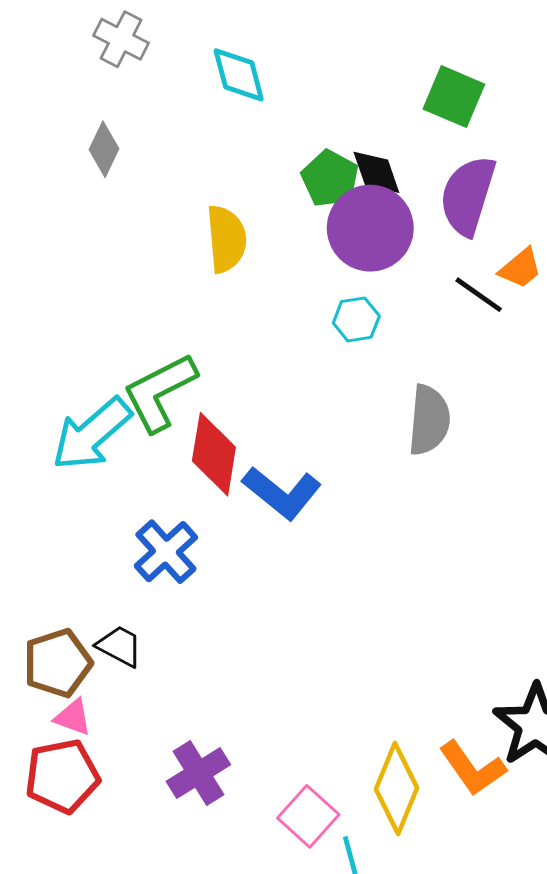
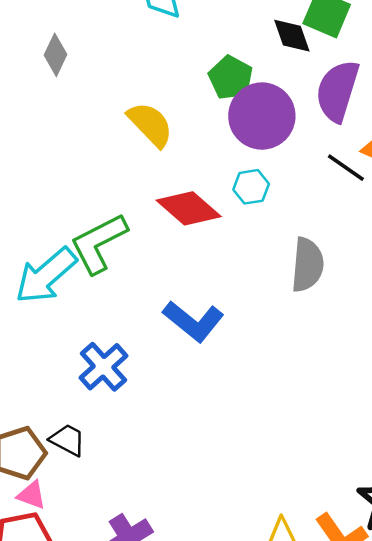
black diamond: (376, 172) -> (292, 36), moved
yellow semicircle: (226, 239) -> (150, 124), turned -39
red diamond: (214, 454) -> (189, 208), moved, turned -58

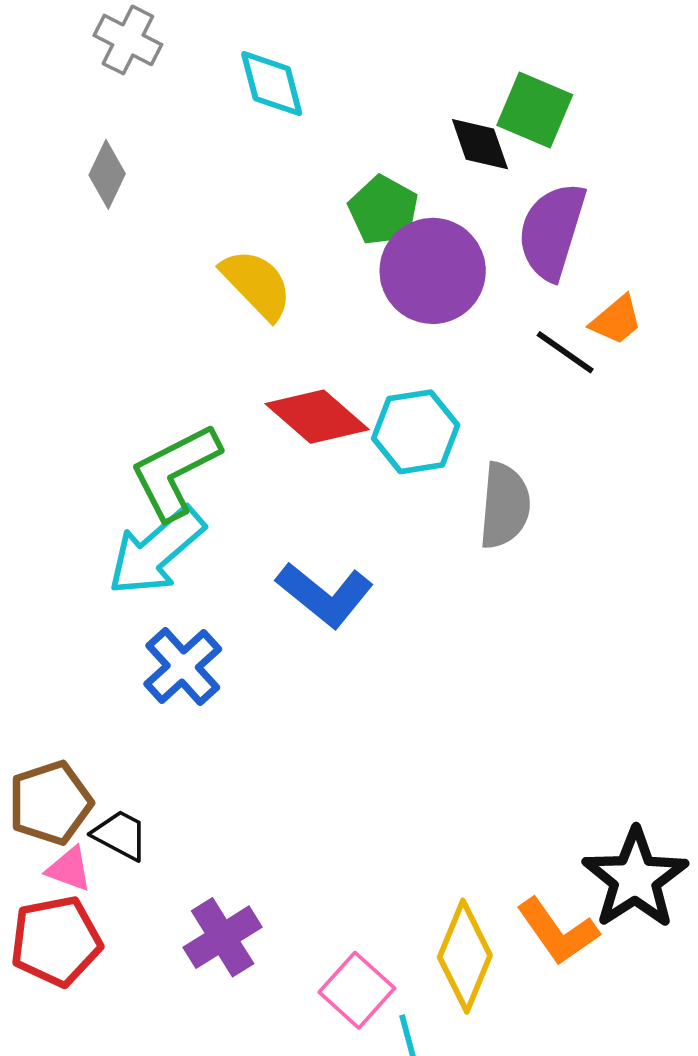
cyan hexagon: (251, 187) -> (416, 432), moved, size x1.5
cyan arrow: (46, 276) -> (156, 551), moved
black trapezoid: (68, 440) -> (120, 835), moved

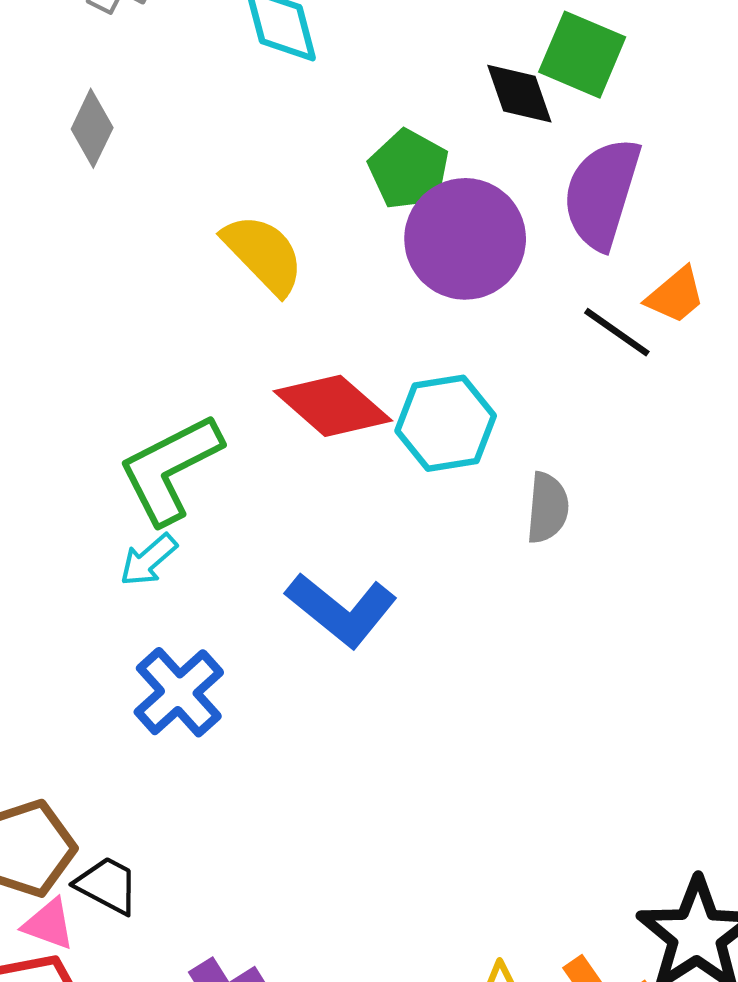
gray semicircle: (505, 506) -> (548, 508), size x0.7
cyan arrow: (156, 551) -> (148, 560), size x0.5

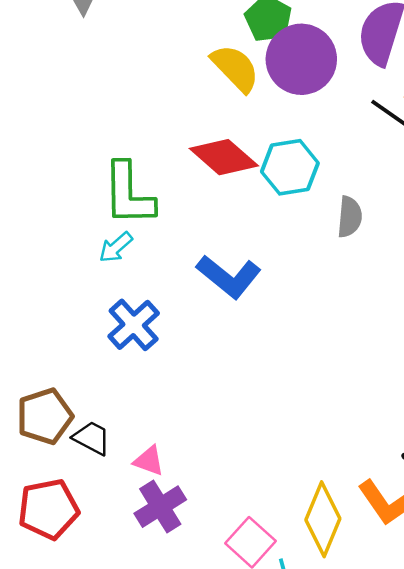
yellow semicircle: (263, 254) -> (235, 68), moved
green L-shape: (170, 469) -> (128, 194), turned -64
pink triangle: (49, 924) -> (149, 461), moved

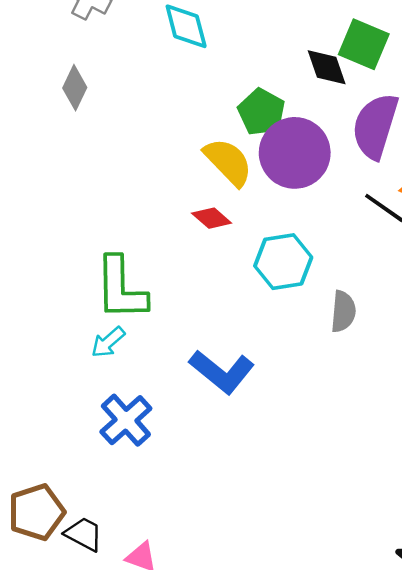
red diamond: (224, 157) -> (212, 218), moved, size x0.6

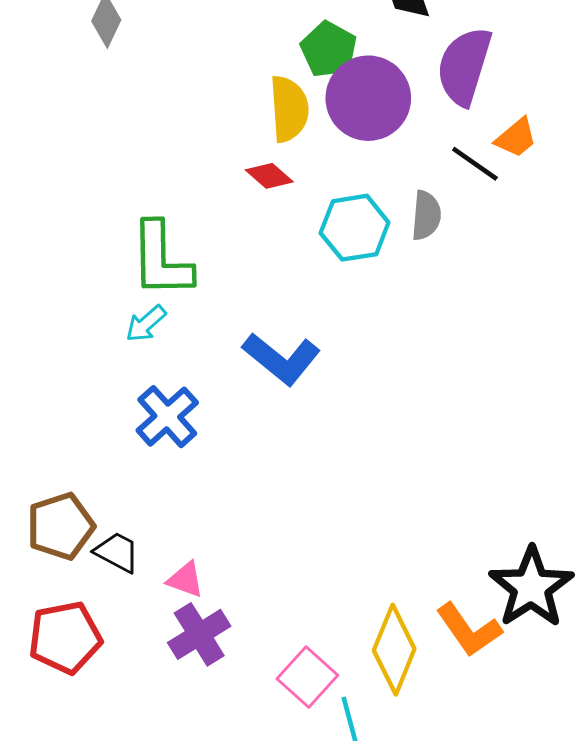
yellow semicircle: (228, 162) -> (289, 109), turned 40
gray semicircle: (343, 311) -> (426, 215), moved

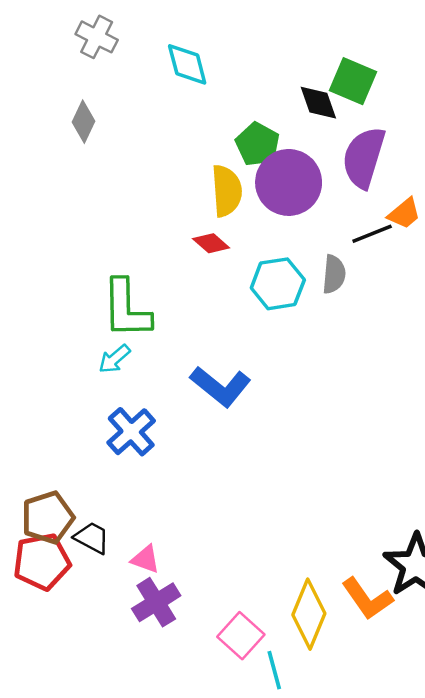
black line: (475, 164) -> (372, 234), turned -57
red pentagon: (65, 637) -> (42, 562), moved

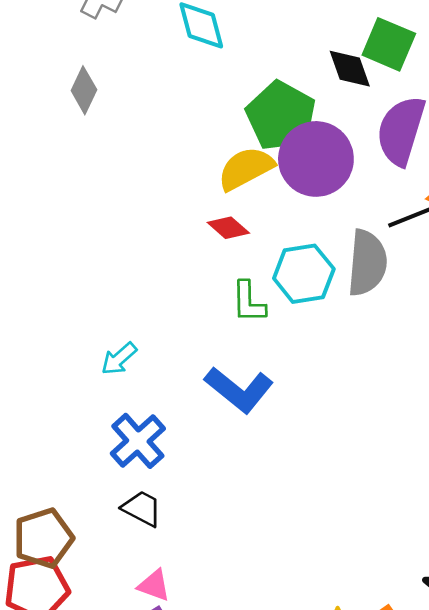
green pentagon: (258, 144) -> (281, 116), size x1.4
yellow semicircle: (227, 191) -> (246, 168), turned -114
gray semicircle: (334, 274) -> (367, 263), size x1.5
green L-shape: (126, 309) -> (249, 302), moved, size x0.6
black trapezoid: (92, 538) -> (142, 508), moved

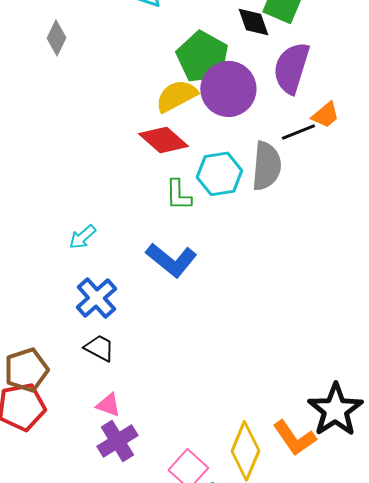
red diamond: (228, 228) -> (163, 140), size x1.6

